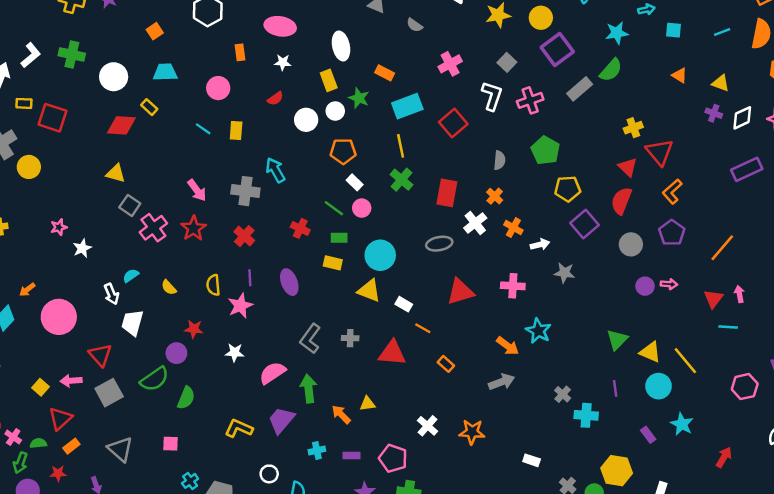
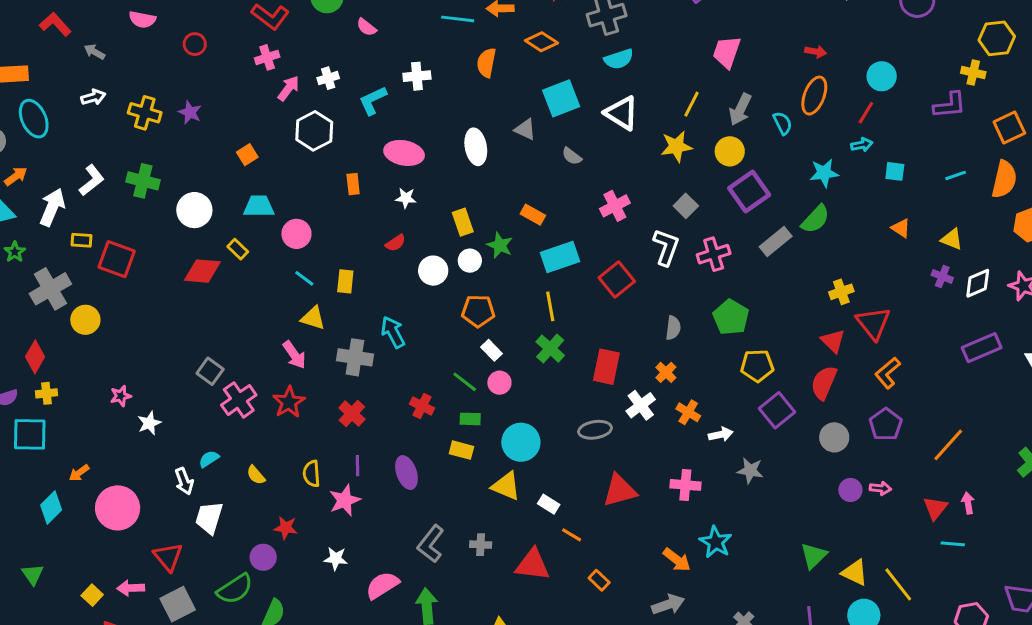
white ellipse: (341, 46) -> (476, 147), moved
pink circle: (218, 88) -> (296, 234), moved
yellow triangle: (116, 173) -> (313, 318), moved

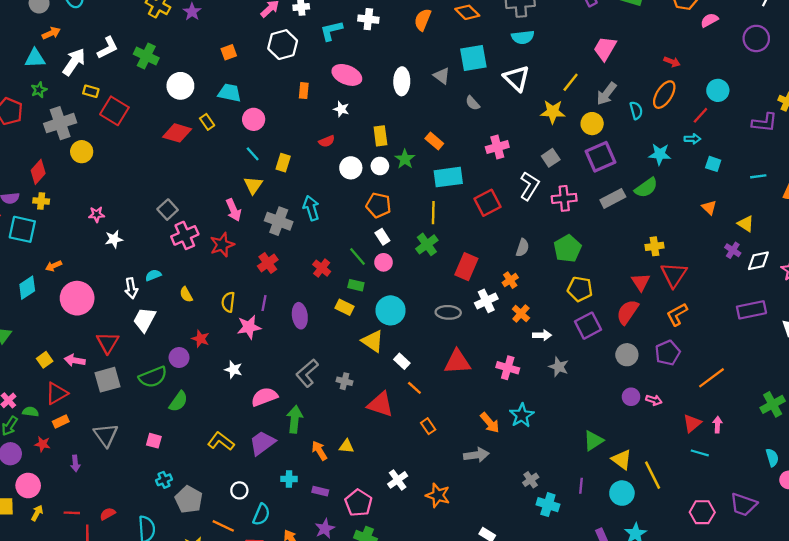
yellow triangle: (313, 318) -> (253, 185), turned 36

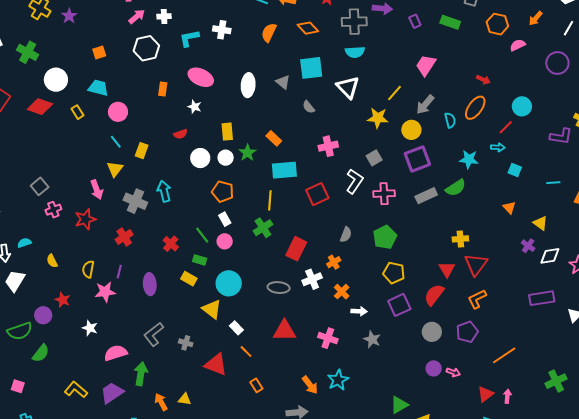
red diamond: (177, 133) -> (40, 107), moved
pink cross: (185, 235) -> (53, 210), size x0.7

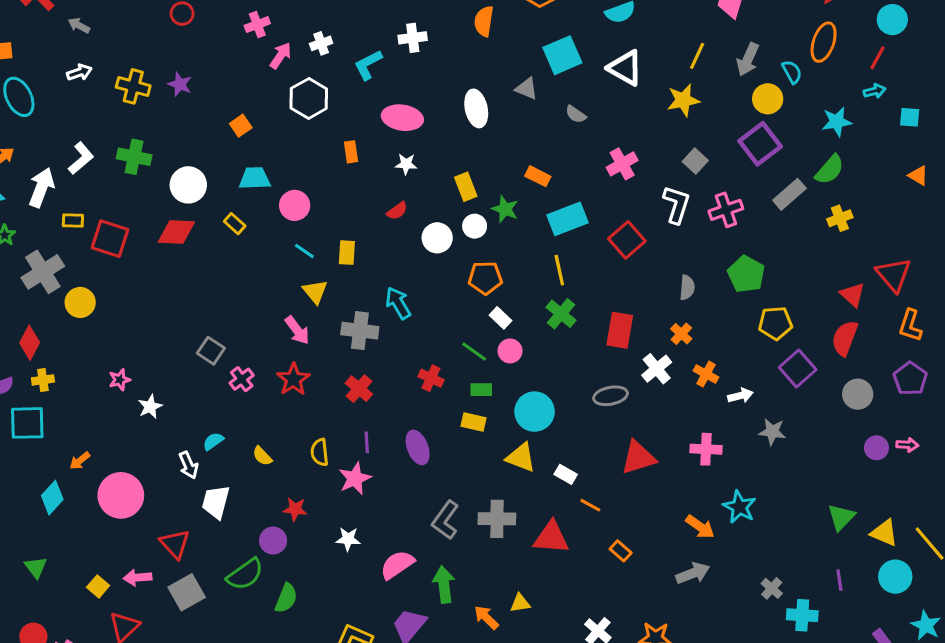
yellow circle: (411, 130) -> (768, 99), moved
yellow cross: (460, 239) -> (840, 218), moved
orange L-shape: (477, 299) -> (910, 325), turned -30
gray cross: (186, 343) -> (497, 519), size x1.6

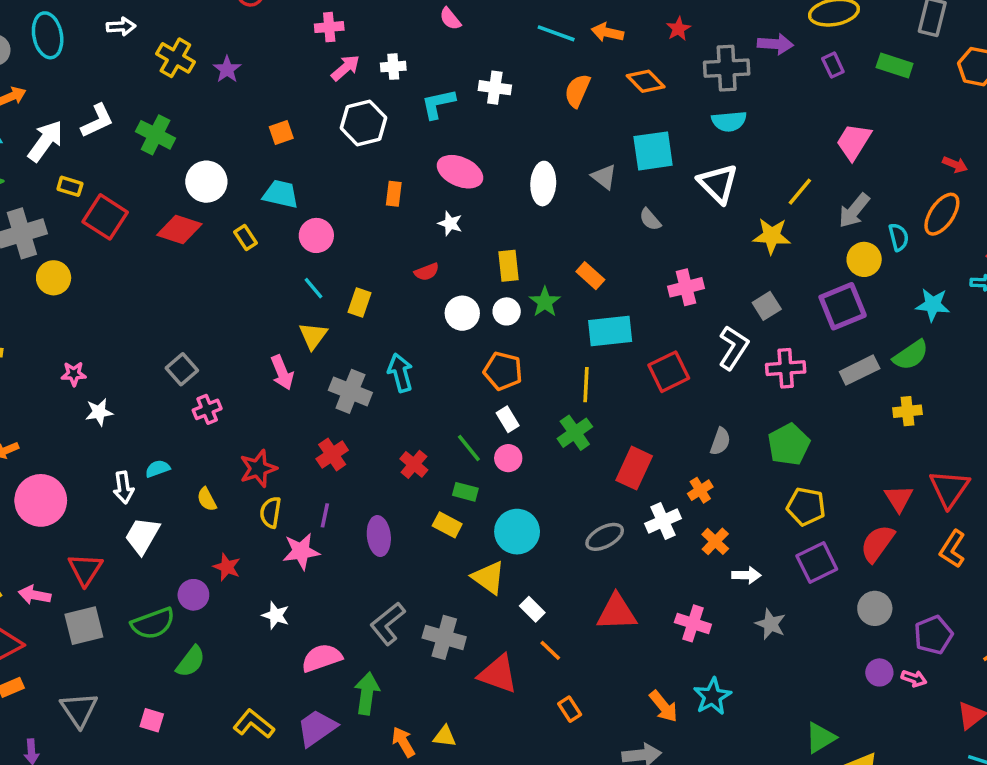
red star: (293, 379) -> (258, 468), moved
purple pentagon: (910, 379) -> (933, 635), moved
gray ellipse: (611, 396) -> (605, 537), turned -32

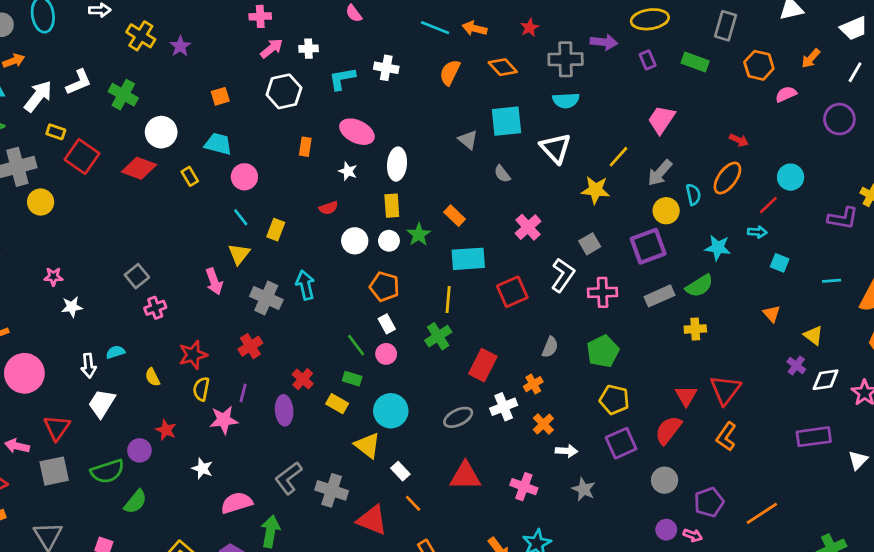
white ellipse: (543, 184) -> (397, 164), moved
pink cross: (686, 287) -> (528, 227), turned -30
red cross: (414, 464) -> (303, 379), moved

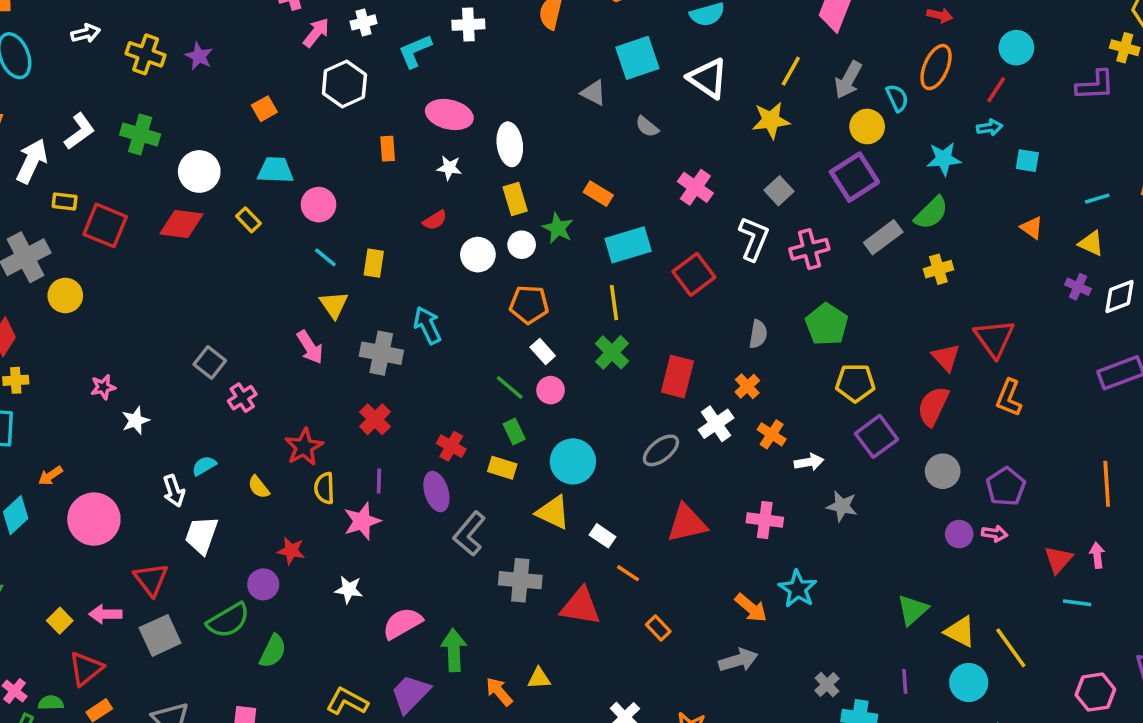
cyan line: (832, 281) -> (1097, 199), moved
green rectangle: (352, 379) -> (514, 432), turned 60
gray L-shape: (288, 478) -> (469, 534), moved
orange line: (762, 513) -> (1107, 484), moved, turned -48

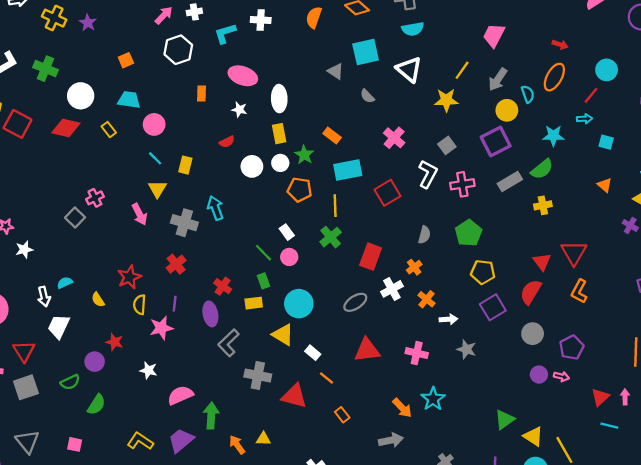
orange pentagon: (529, 305) -> (300, 190), moved
pink cross: (242, 398) -> (95, 198), moved
yellow rectangle: (502, 468) -> (254, 303), turned -30
green semicircle: (228, 620) -> (70, 382), size x0.7

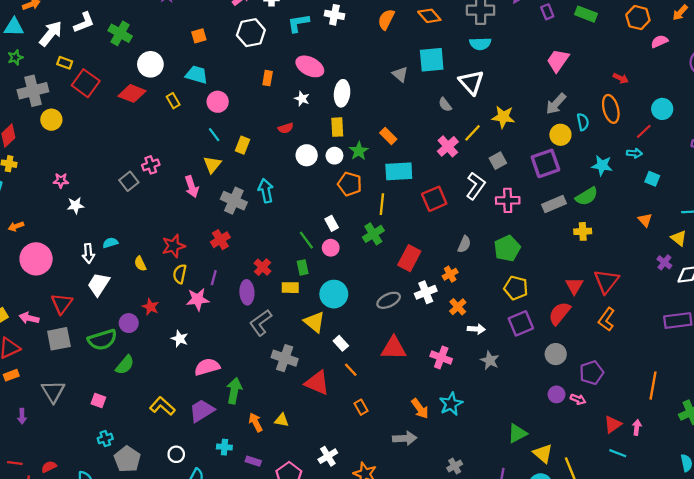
yellow line: (462, 70) -> (473, 133), moved
orange ellipse: (554, 77) -> (611, 109), turned -52
gray semicircle: (367, 96) -> (445, 105), moved
green semicircle: (70, 382) -> (102, 340), size x1.5

